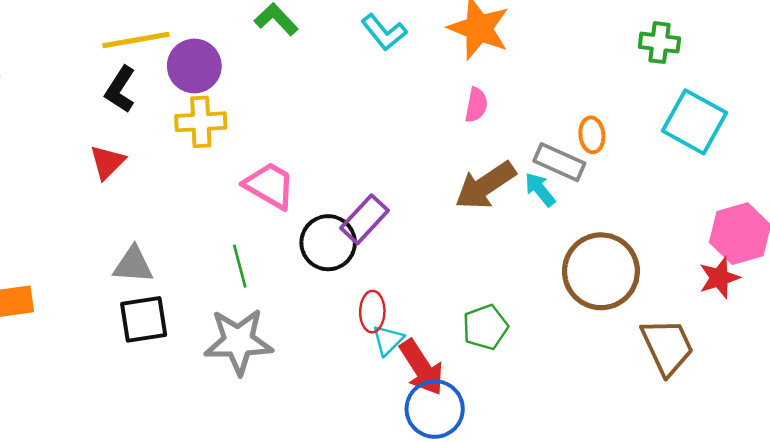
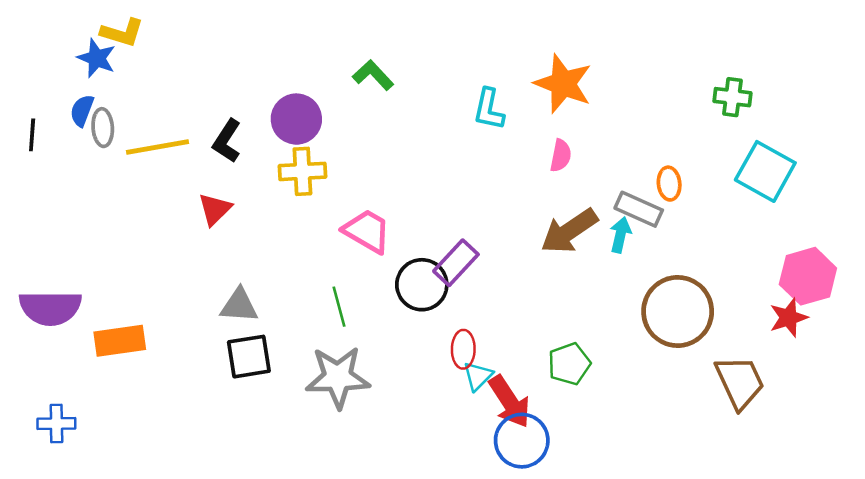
cyan L-shape: (384, 32) -> (489, 109), moved, turned 51
yellow line: (136, 40) -> (158, 147), moved
cyan arrow: (540, 189) -> (620, 235), turned 52

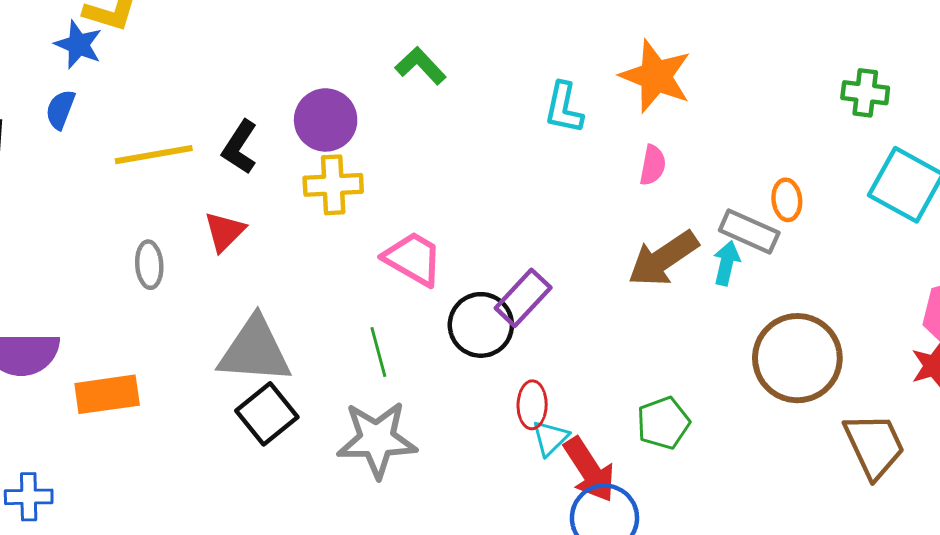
gray ellipse: (103, 128) -> (149, 265), moved
gray triangle: (239, 305) -> (255, 351), size x1.6
black square: (249, 357) -> (267, 414), turned -30

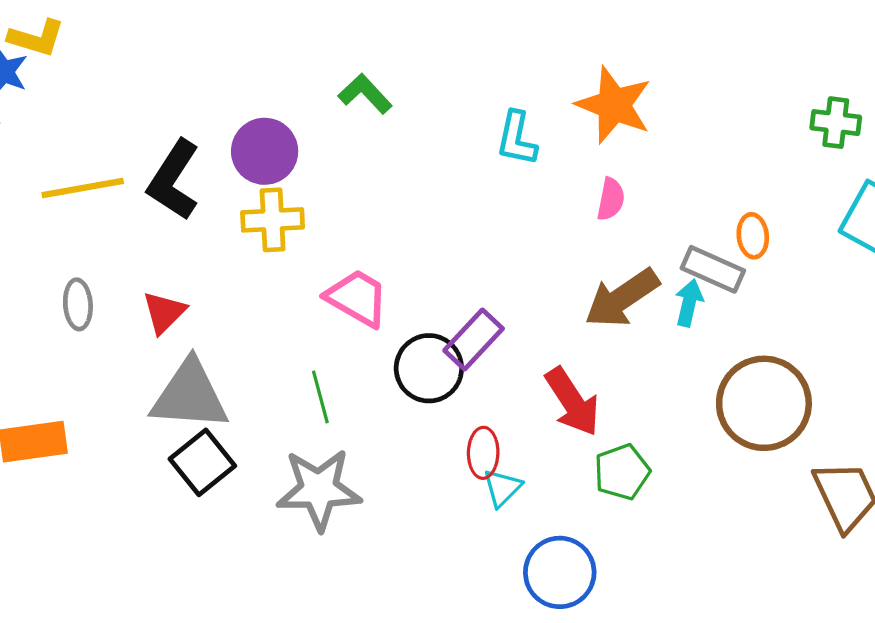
black L-shape: (240, 147) -> (174, 180), size x1.4
red triangle: (225, 232) -> (164, 312), moved
red arrow: (589, 470) -> (572, 402), moved

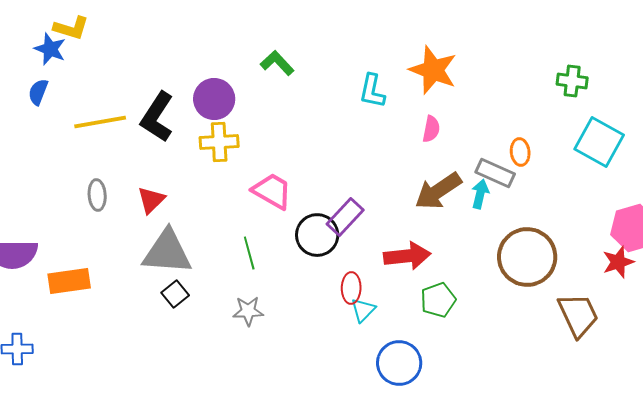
red arrow: (572, 402) -> (407, 256), turned -63
black square: (202, 462) -> (175, 294), size x0.7
gray star: (319, 489) -> (248, 311), size x0.6

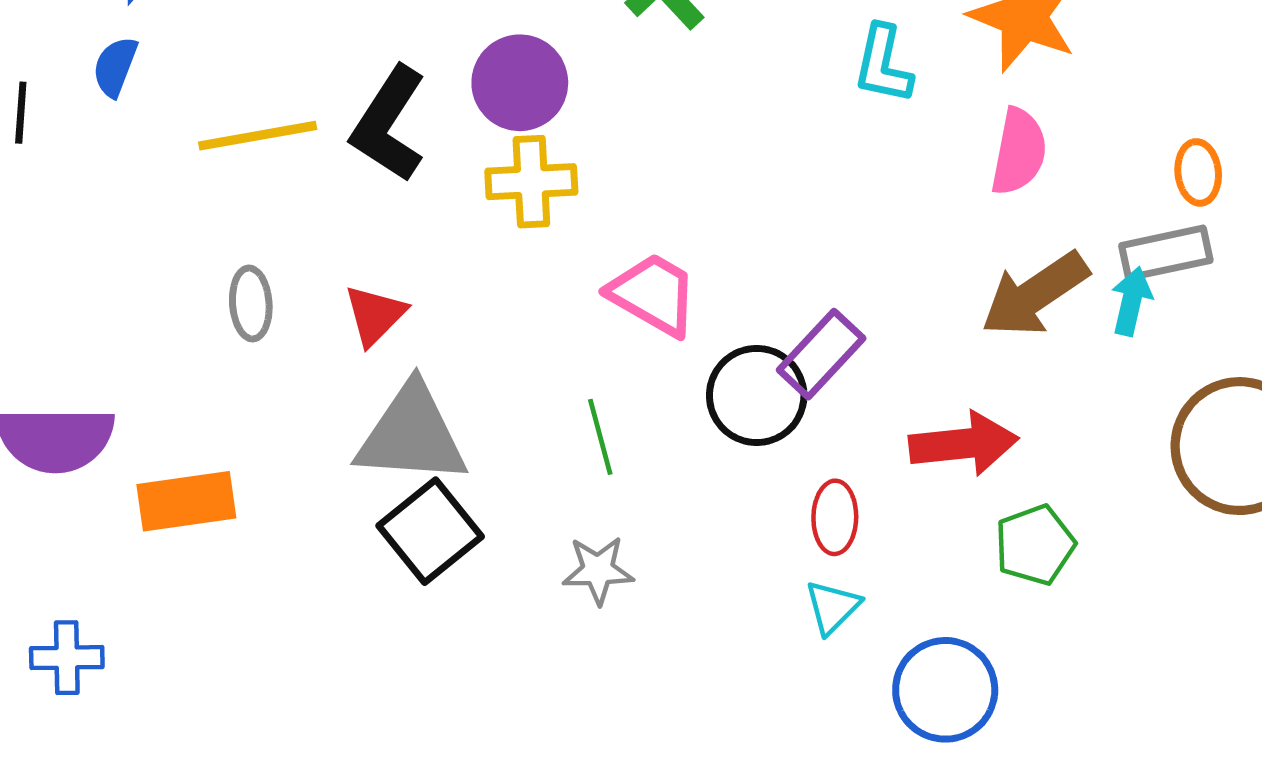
pink semicircle: (431, 129) -> (1019, 152), size x1.4
orange ellipse: (520, 152) -> (1198, 172), moved
gray rectangle: (495, 173) -> (1166, 253), turned -36
black square: (175, 294) -> (430, 531), size x1.6
cyan triangle: (363, 310) -> (833, 607), moved

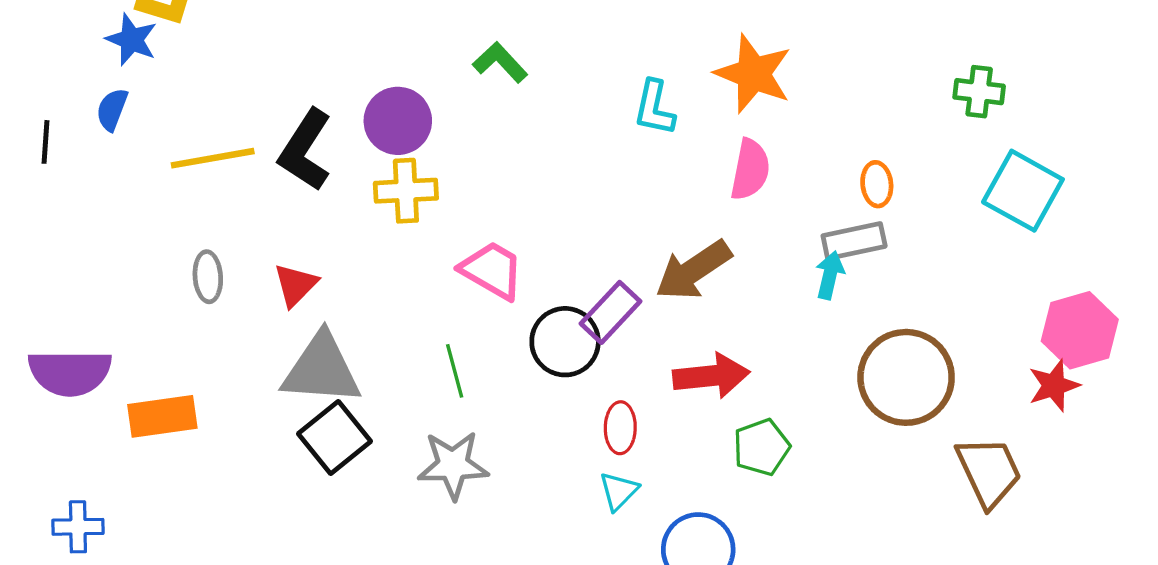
brown arrow: (1035, 294) -> (693, 270), moved
gray star: (598, 570) -> (453, 465), size x1.4

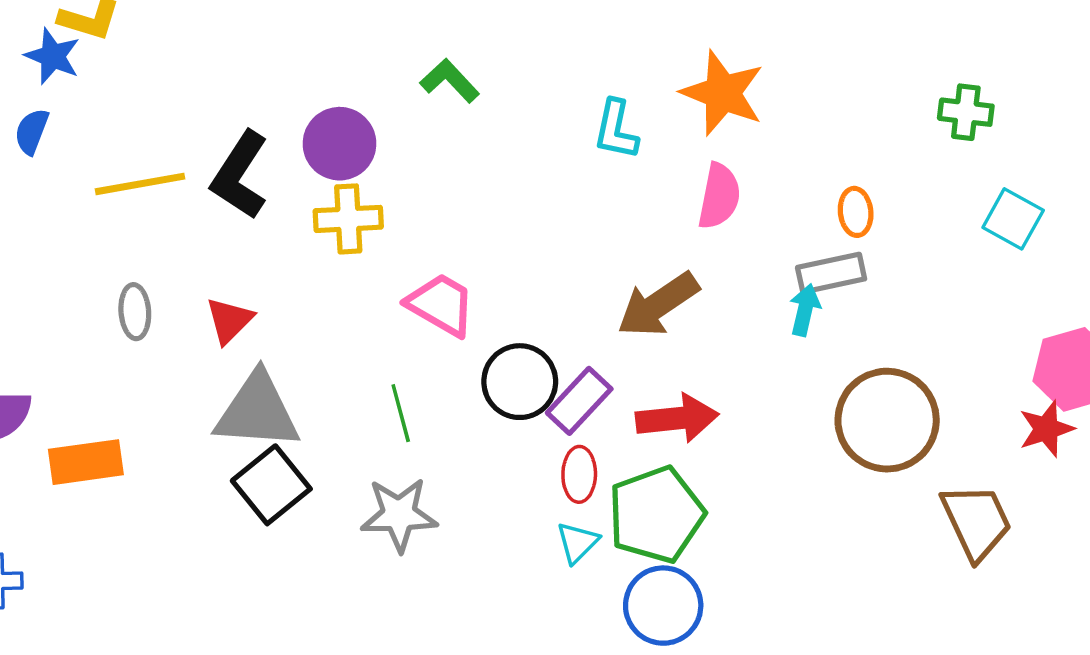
cyan square: (1023, 191) -> (1013, 219), size x0.7
purple rectangle: (611, 312) -> (579, 401), moved
green pentagon: (762, 447) -> (656, 515), moved, size x1.6

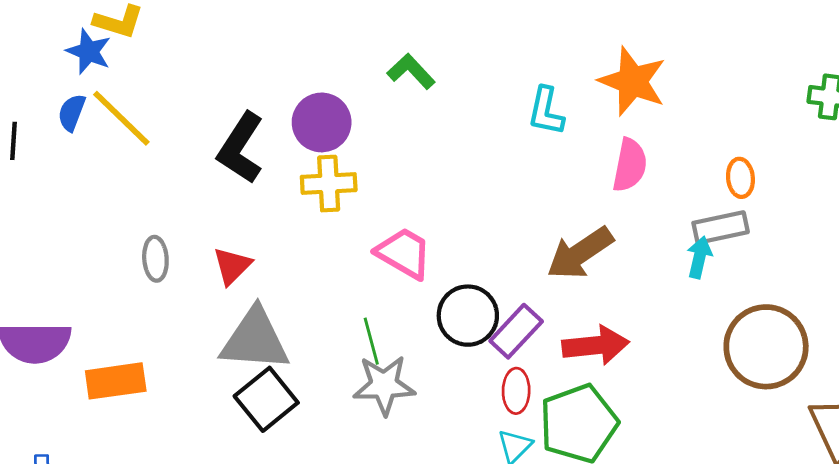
yellow line: (140, 184) -> (121, 118), moved, turned 54
gray star: (399, 515) -> (384, 385), moved

